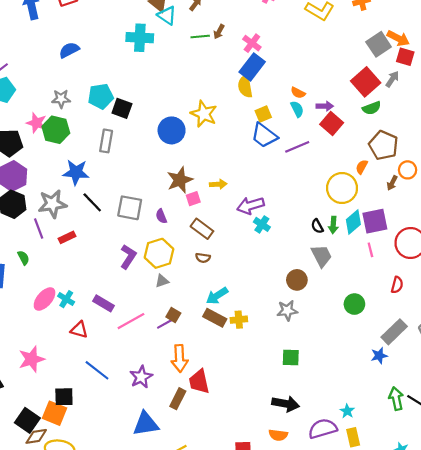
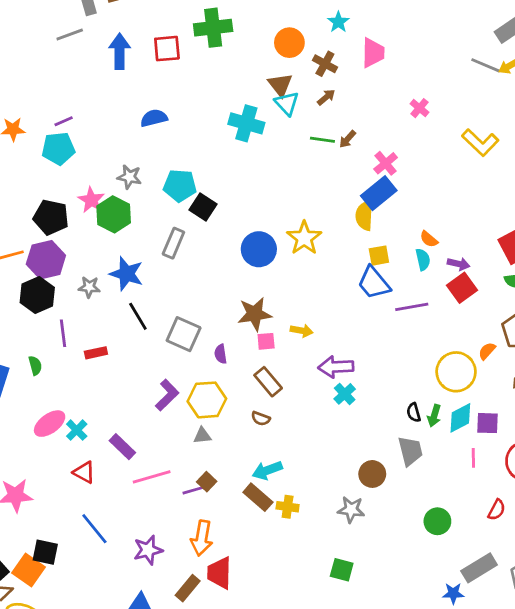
gray star: (52, 204) -> (89, 287), moved, size x0.6
purple square: (375, 221) -> (488, 423), size x0.7

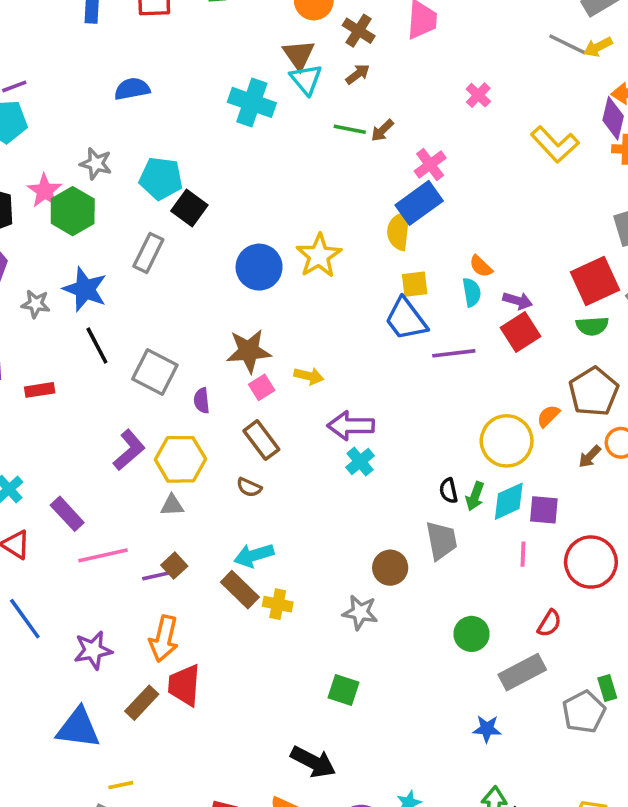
pink square: (266, 341) -> (262, 387), turned -30
gray rectangle: (479, 568) -> (522, 672), moved

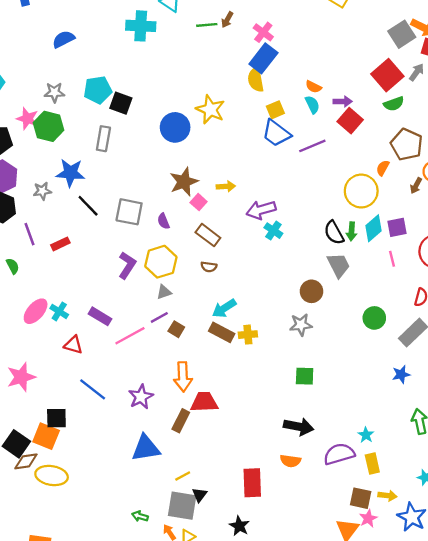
black semicircle: (449, 491) -> (334, 233), size x1.5
purple line: (156, 576) -> (159, 317), moved
red trapezoid: (184, 685) -> (204, 402), turned 100

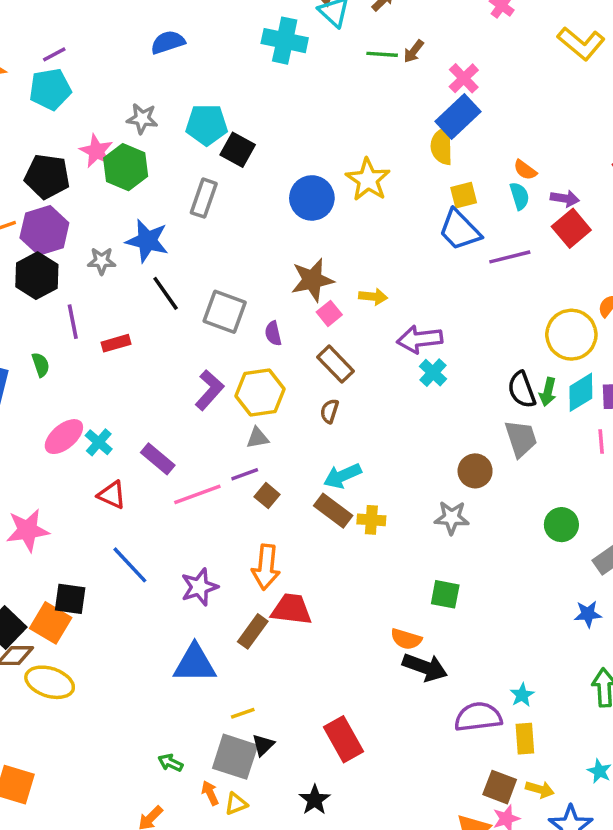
brown semicircle: (209, 267) -> (329, 411), turned 91
orange semicircle: (290, 461) -> (406, 639), moved
red rectangle: (252, 483) -> (343, 739), turned -36

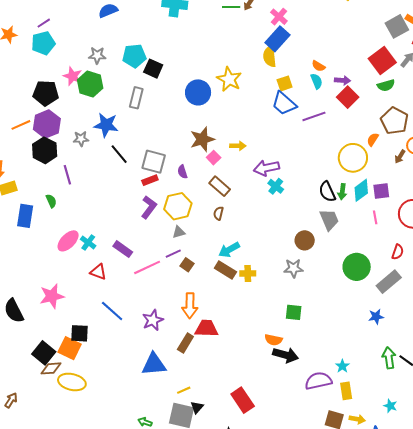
red rectangle: (116, 343) -> (150, 180), moved
green circle: (561, 525) -> (357, 267), size x1.4

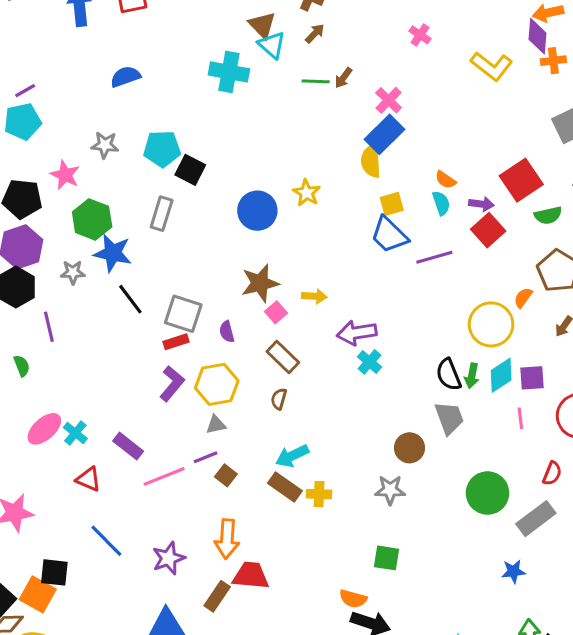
red square: (382, 61) -> (521, 180), moved
yellow star: (229, 79) -> (307, 193), size x0.7
green hexagon: (90, 84) -> (92, 219), moved

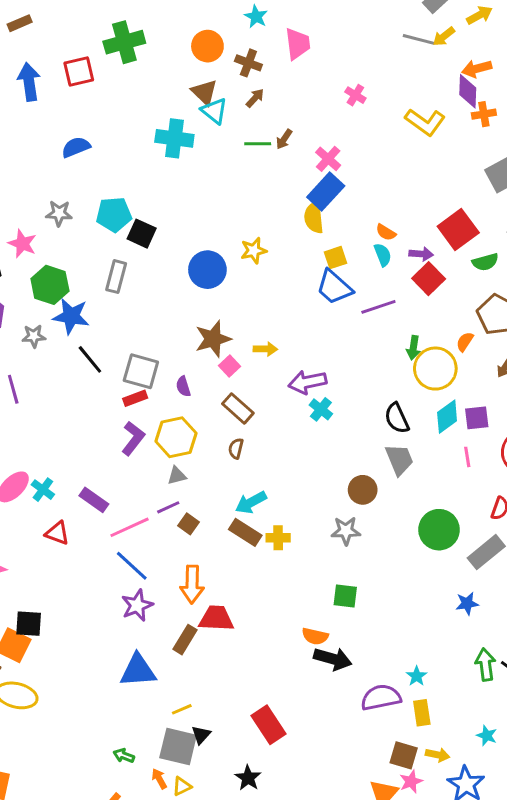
yellow star: (307, 193) -> (254, 251), turned 30
green arrow: (472, 376) -> (413, 348), moved
blue line: (106, 541) -> (132, 566), moved

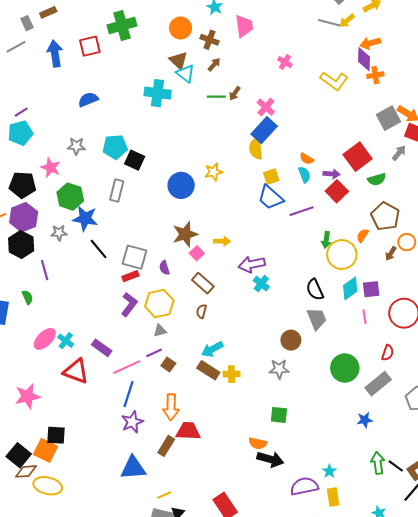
red triangle: (57, 533) -> (76, 371), size x1.5
blue line: (132, 566) -> (129, 394), turned 65

